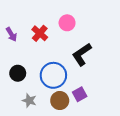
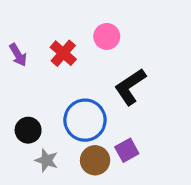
black circle: (18, 73) -> (28, 130), moved

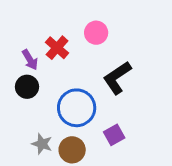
purple arrow: (18, 55) -> (30, 60), moved
black circle: (28, 130) -> (27, 87), moved
brown circle: (95, 160) -> (72, 150), moved

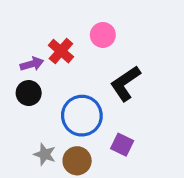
purple arrow: (30, 60) -> (32, 64), turned -75
purple square: (114, 135) -> (122, 145), turned -35

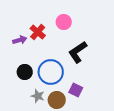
black circle: (29, 93) -> (25, 72), moved
gray star: (45, 154) -> (38, 96), moved
brown circle: (77, 161) -> (57, 100), moved

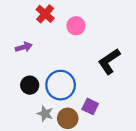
red cross: (38, 32) -> (45, 14), moved
black L-shape: (78, 52) -> (109, 61), moved

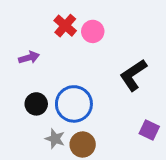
red cross: (45, 14) -> (65, 26), moved
purple square: (90, 106) -> (149, 130), moved

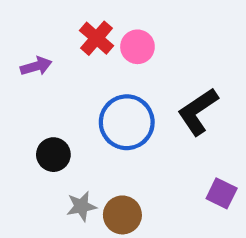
purple arrow: (29, 58) -> (36, 66), moved
blue circle: (74, 104) -> (127, 122), moved
gray star: (55, 139) -> (81, 206), turned -30

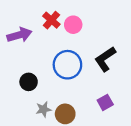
purple arrow: (36, 66) -> (19, 35), size x1.5
purple square: (222, 193) -> (105, 102), moved, turned 35

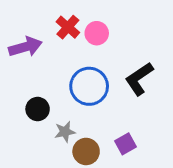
purple square: (105, 102) -> (126, 144), moved
gray star: (43, 109) -> (65, 132), moved

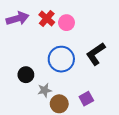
purple arrow: (25, 47) -> (18, 18), moved

